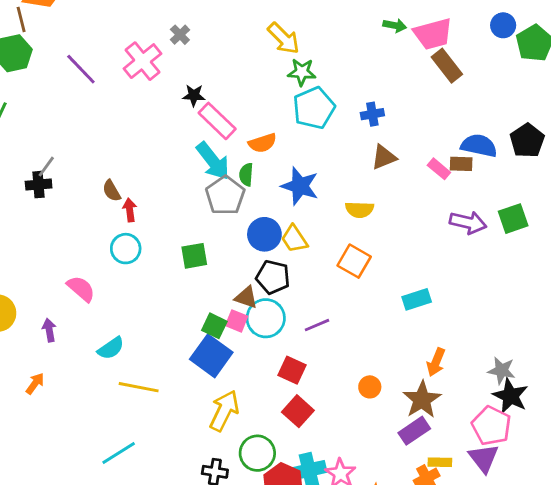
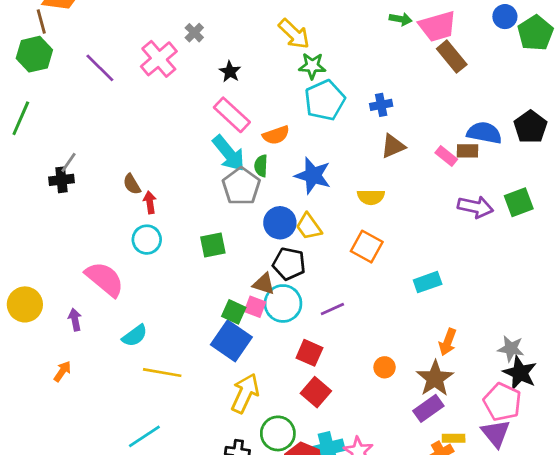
black star: (194, 95) -> (230, 72), moved, turned 30
pink semicircle: (81, 289) -> (105, 279), size x1.4

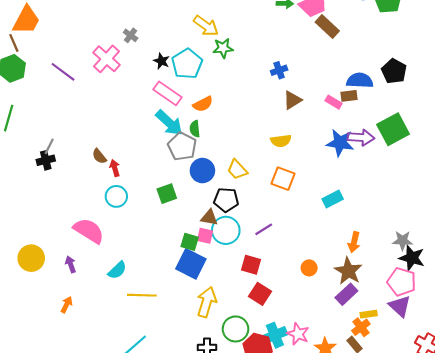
cyan pentagon: (325, 100) -> (187, 64), moved
blue star: (313, 176) -> (340, 143), moved
green square: (519, 202) -> (393, 129), size x1.4
blue circle: (280, 223) -> (202, 171), moved

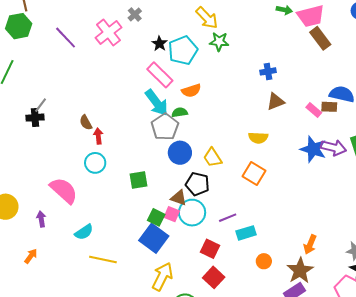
green semicircle: (195, 129) -> (180, 112), turned 77
green square: (167, 194) -> (138, 180), moved
cyan rectangle: (333, 199) -> (246, 233), moved

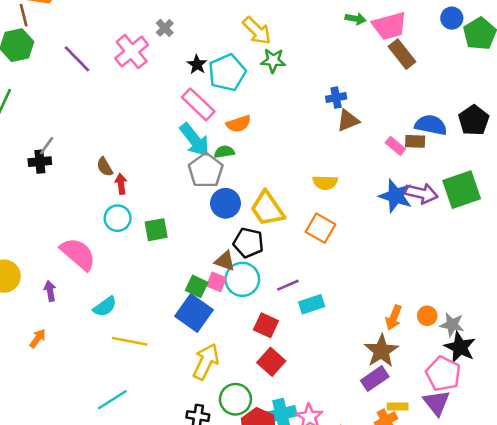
brown triangle: (276, 102) -> (348, 121), moved
yellow trapezoid: (213, 158) -> (267, 209), size x1.4
green square: (138, 180) -> (156, 230), moved
orange circle: (264, 261) -> (427, 316), moved

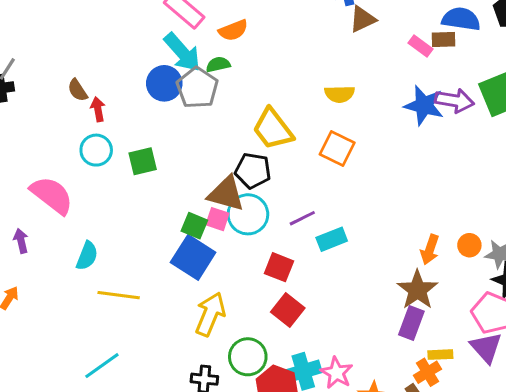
blue circle: (225, 203) -> (164, 83), moved
brown triangle: (225, 261) -> (226, 194), size x1.5
cyan semicircle: (105, 307) -> (87, 256), turned -30
purple rectangle: (375, 379) -> (411, 323), turned -32

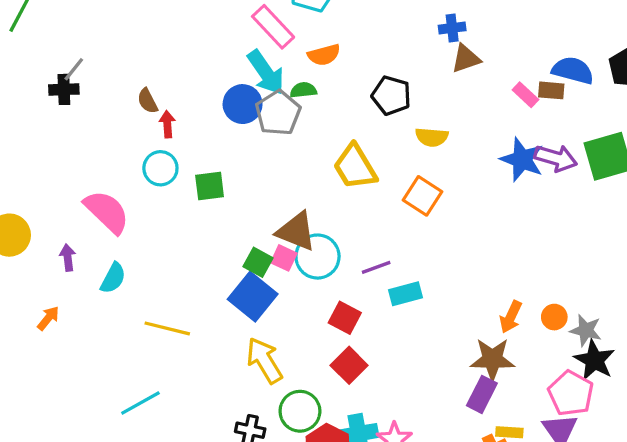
black pentagon: (253, 171) -> (391, 96), moved
cyan semicircle: (87, 256) -> (113, 278), moved
brown star: (417, 290) -> (492, 359), turned 30
yellow arrow: (210, 314) -> (264, 360), turned -60

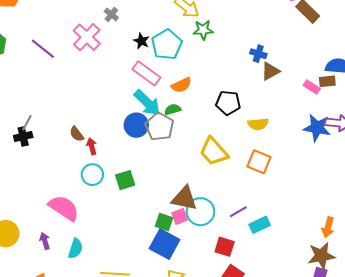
blue cross: (452, 28) -> (258, 54), turned 35
pink square: (284, 258) -> (180, 216), turned -35

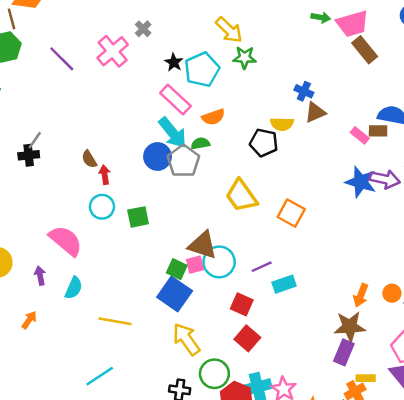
yellow semicircle: (258, 124) -> (282, 124), moved

